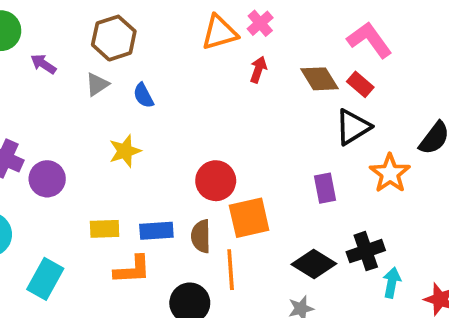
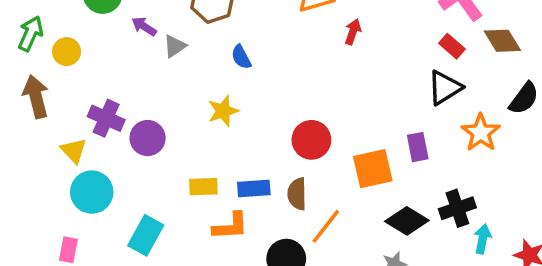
brown diamond: (319, 79) -> (502, 41), moved
gray triangle: (97, 84) -> (175, 46), moved
orange square: (249, 218) -> (373, 169), moved
orange line: (231, 270) -> (326, 226), turned 42

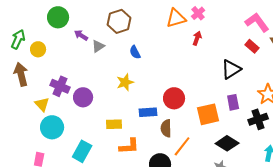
black triangle: (445, 88) -> (231, 69), moved
blue rectangle: (254, 188) -> (148, 112), moved
black cross: (457, 208) -> (258, 119), moved

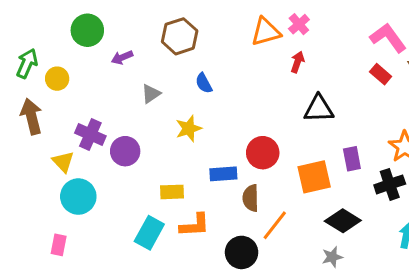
purple arrow: (81, 35) -> (122, 57), turned -56
gray triangle: (98, 46) -> (151, 94), moved
black triangle: (231, 69) -> (319, 109), moved, turned 30
cyan rectangle: (82, 151) -> (149, 233), moved

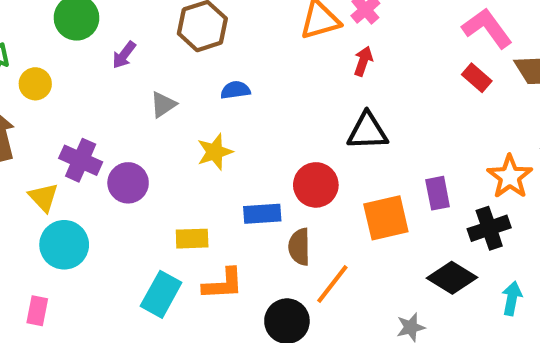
purple arrow: (122, 57) -> (124, 55), turned -30
blue semicircle: (204, 83) -> (235, 90), turned 110
black triangle: (319, 109) -> (367, 131), moved
black diamond: (343, 221) -> (452, 278), moved

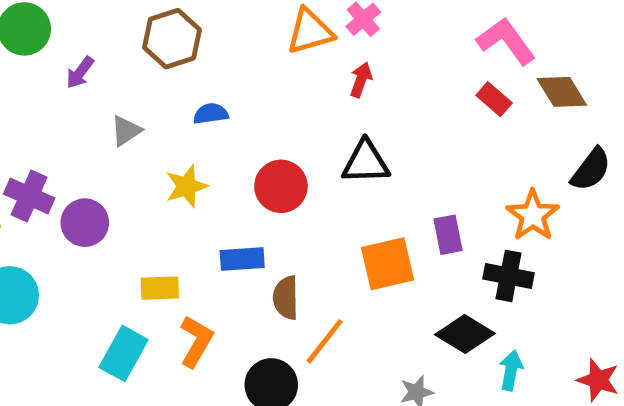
red circle: (316, 185) -> (281, 186), moved
black cross: (489, 228) -> (509, 276), turned 30
orange L-shape: (223, 284) -> (196, 341), turned -57
cyan arrow: (512, 298) -> (511, 370), moved

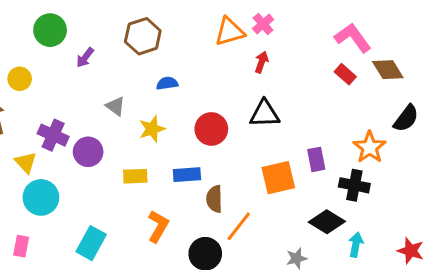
gray triangle: (126, 131) -> (115, 106), moved, turned -50
yellow rectangle: (160, 288) -> (135, 176), moved
cyan rectangle: (124, 353) -> (91, 243), moved

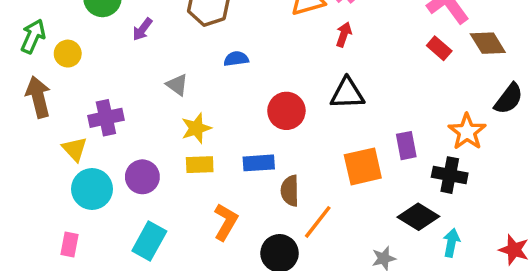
yellow star: (152, 129) -> (196, 128), moved
purple cross: (53, 135) -> (106, 118), turned -36
purple circle: (88, 152) -> (142, 177), moved

